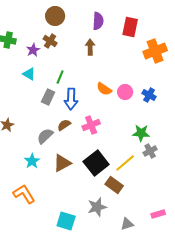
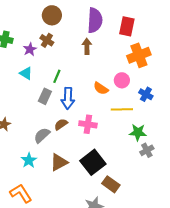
purple semicircle: (98, 21) -> (95, 20), size x1.4
orange cross: (155, 51) -> (139, 55), moved
pink circle: (125, 92) -> (122, 80), moved
pink cross: (91, 125) -> (88, 124), turned 30
yellow line: (125, 163) -> (122, 109), moved, turned 40

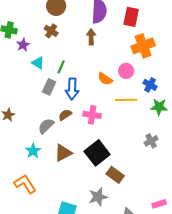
purple star: (30, 49) -> (23, 45), moved
cyan triangle: (26, 73) -> (38, 63), moved
green star: (138, 132) -> (159, 107), moved

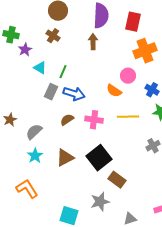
orange semicircle: (105, 79) -> (114, 91), moved
blue arrow: (72, 89) -> (74, 94), turned -75
yellow line: (126, 100) -> (128, 117), moved
gray semicircle: (46, 126) -> (34, 132), moved

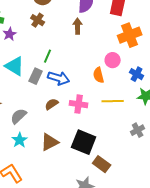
cyan triangle: (40, 68) -> (15, 66), moved, size x1.5
orange semicircle: (114, 91) -> (99, 75), turned 42
black square: (99, 158) -> (84, 142), turned -30

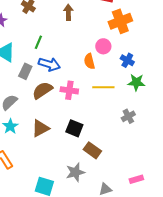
gray rectangle: (36, 76) -> (25, 71), moved
brown semicircle: (52, 104) -> (42, 90), size x1.5
black square: (84, 142) -> (74, 128), size x0.7

